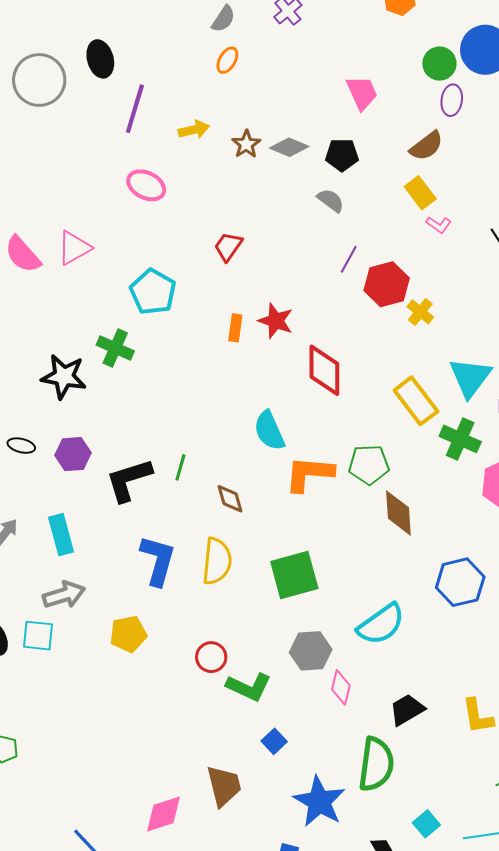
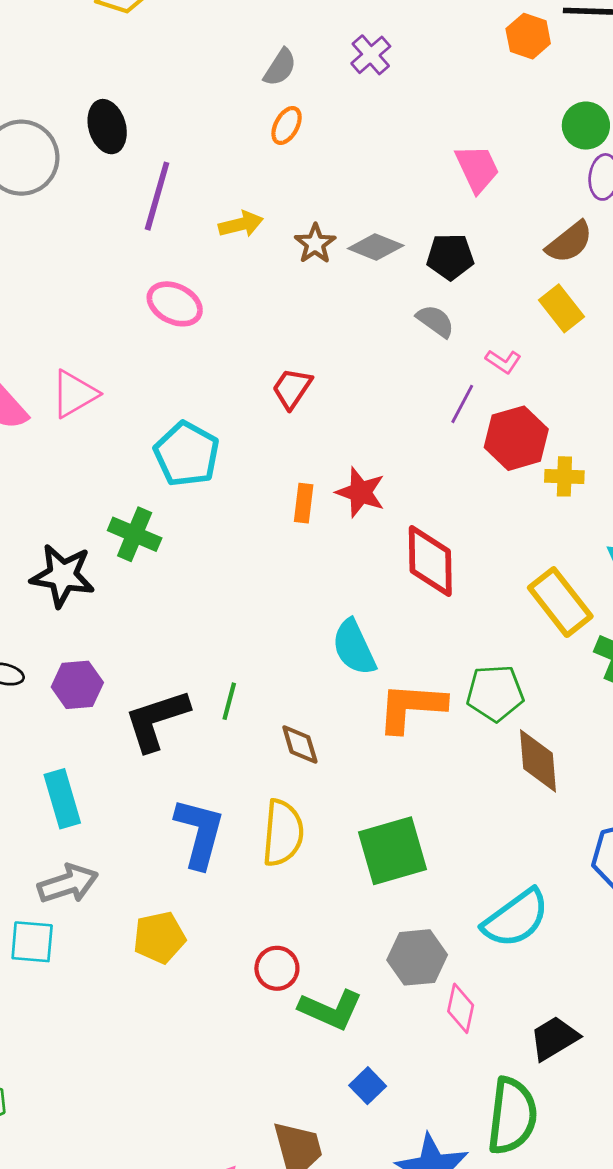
pink L-shape: (439, 225) -> (503, 361), moved
yellow cross: (420, 312) -> (564, 476), turned -36

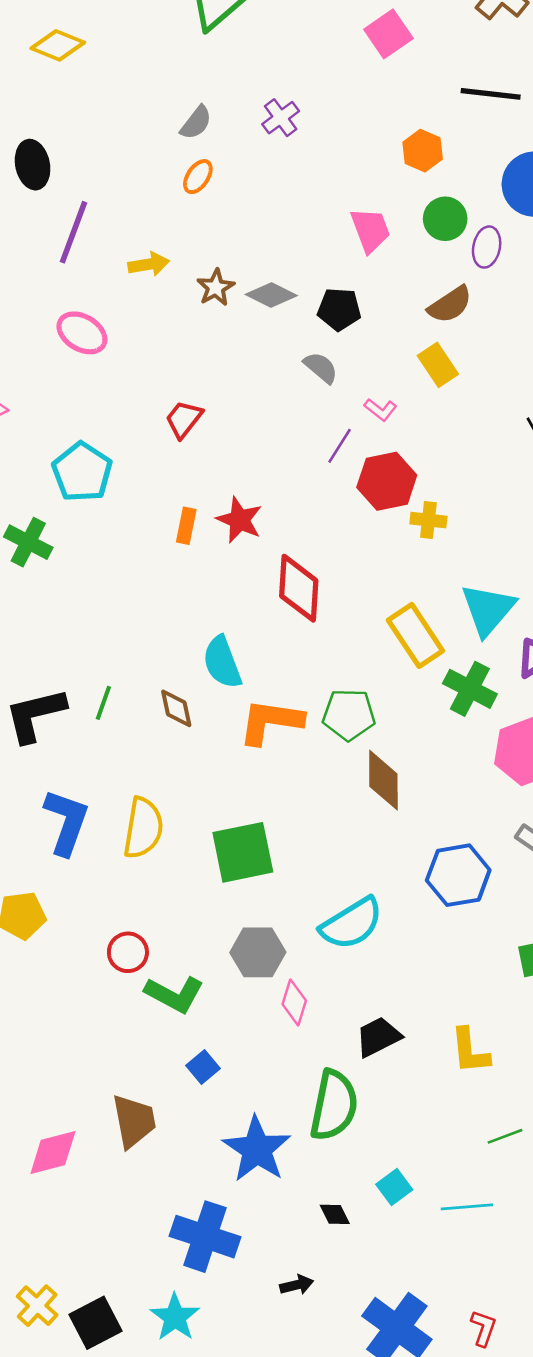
orange hexagon: (528, 36) -> (423, 151), moved
green circle: (586, 126) -> (445, 219), moved
brown diamond: (300, 745) -> (176, 708), moved

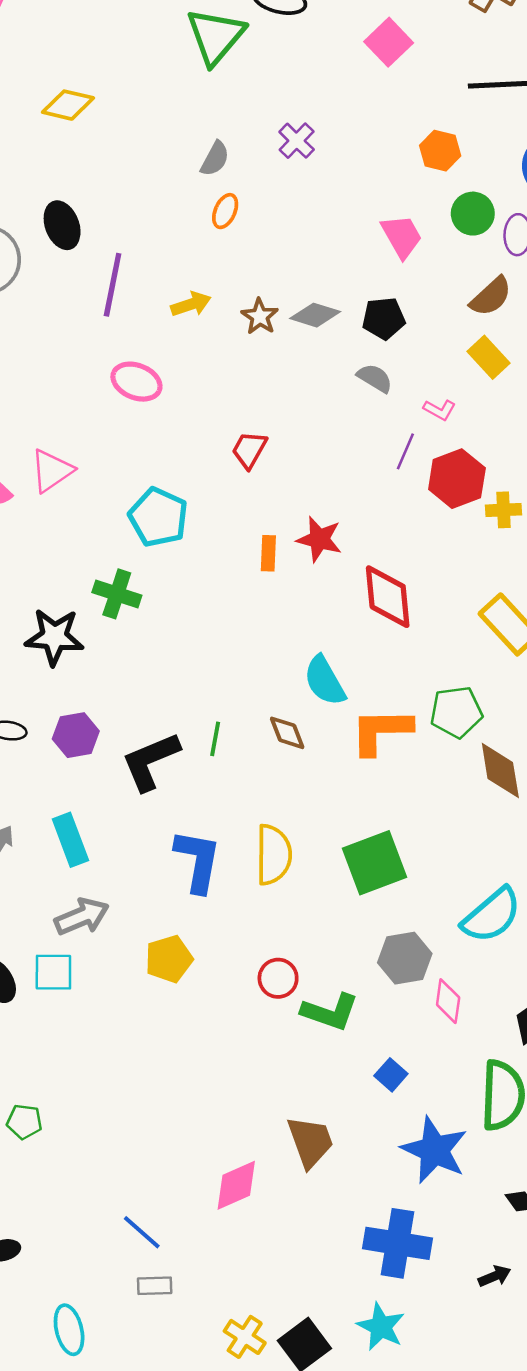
blue square: (203, 1067) -> (391, 1075), moved

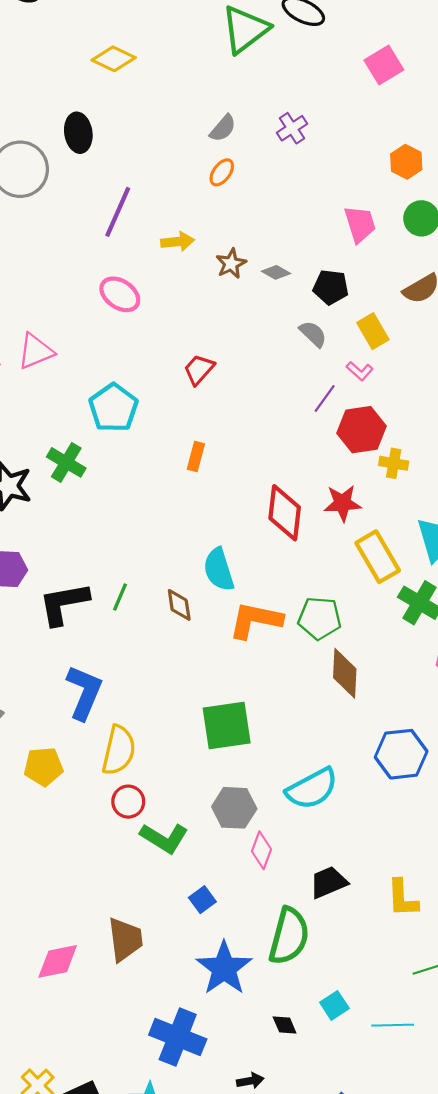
black ellipse: (62, 225) -> (78, 133), moved
gray diamond: (315, 315) -> (276, 272), size x0.7
yellow rectangle: (489, 357) -> (373, 331), moved
red star: (319, 539) -> (342, 503), moved, turned -30
yellow semicircle: (274, 855) -> (119, 750), moved

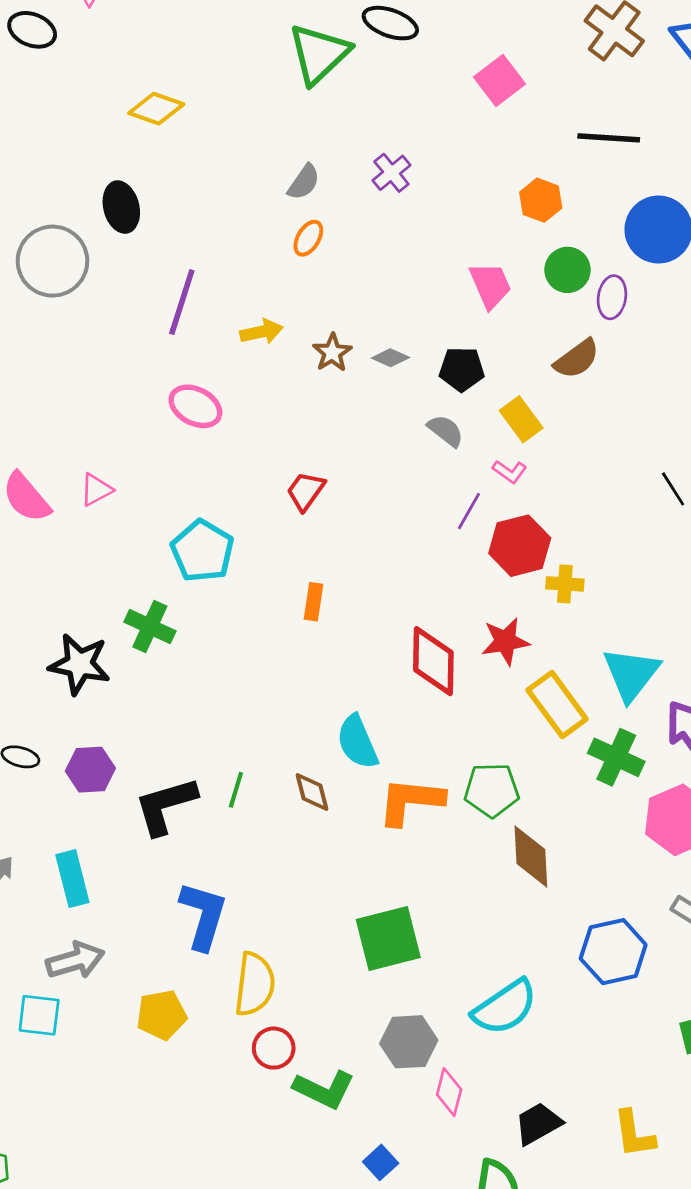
pink triangle: (36, 351) -> (96, 490), size x0.7

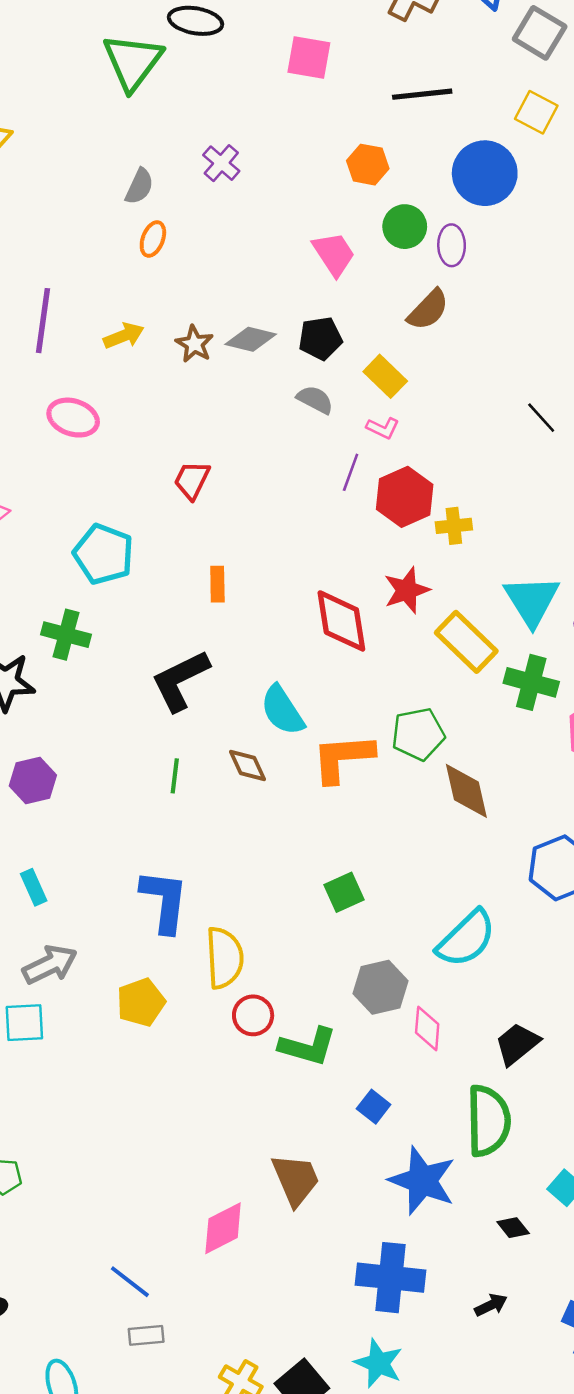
pink square: (499, 80) -> (309, 57), turned -33
gray diamond: (390, 358) -> (251, 339), size x1.4
black L-shape: (166, 806) -> (180, 680), moved
cyan rectangle: (72, 879) -> (34, 887), size x0.7
green square: (388, 938) -> (344, 892), size x0.6

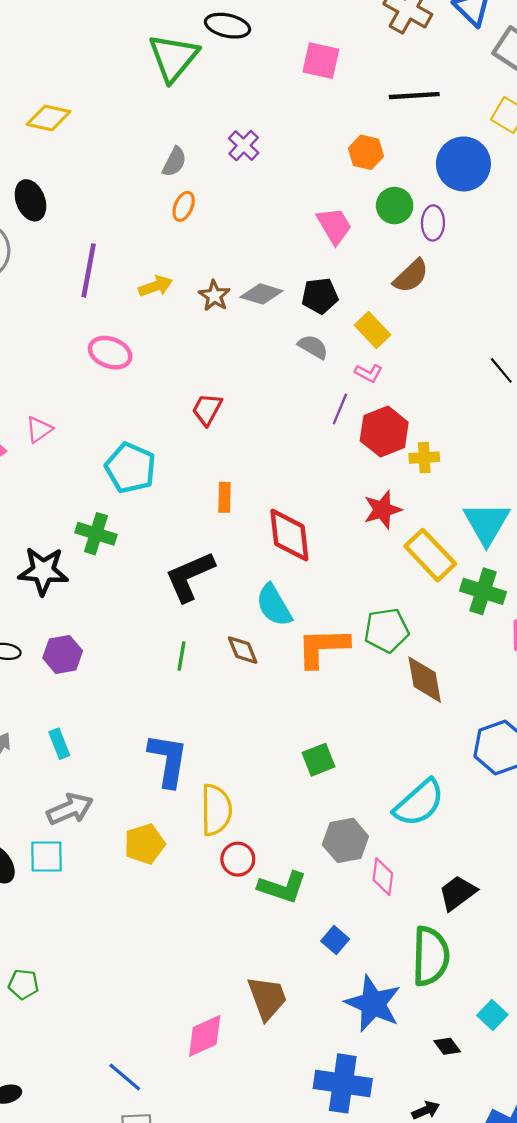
red diamond: (341, 621) -> (289, 535), moved

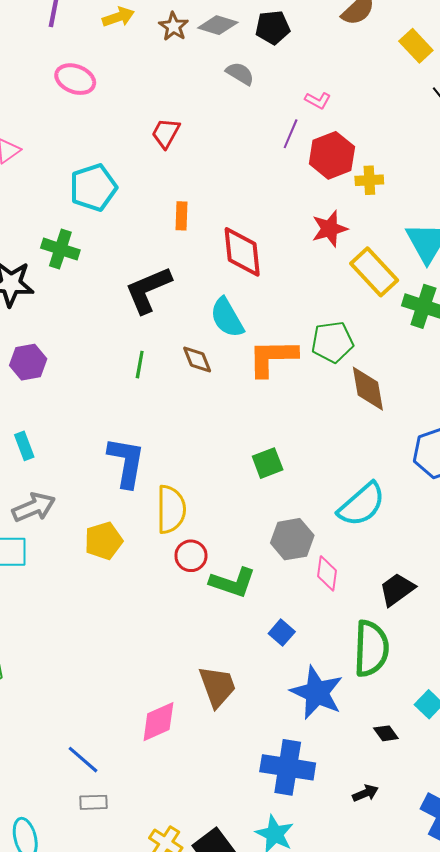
yellow rectangle: (372, 330) -> (416, 46), moved
gray semicircle: (313, 347) -> (240, 74), moved
cyan pentagon: (130, 468) -> (93, 187), turned 30

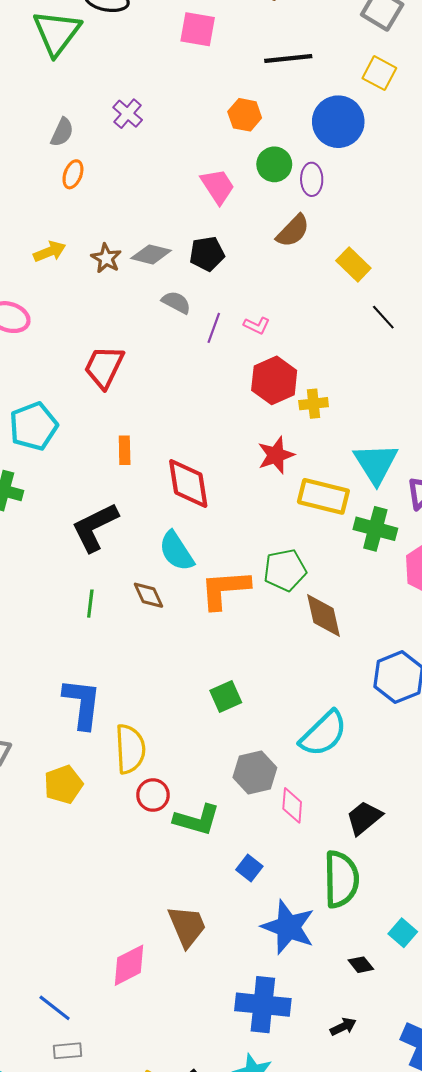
red trapezoid: (166, 133) -> (104, 367), size x1.4
purple line: (291, 134) -> (214, 328), moved
yellow rectangle: (374, 272) -> (323, 496), turned -30

